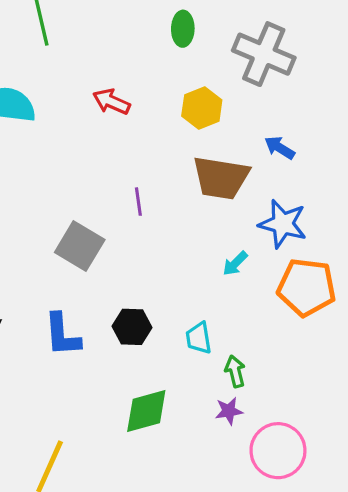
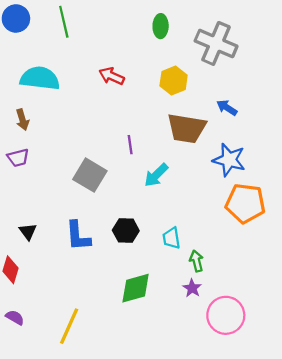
cyan arrow: (235, 263) -> (156, 175), moved, size x1.4
purple star: (229, 411) -> (192, 288), turned -30

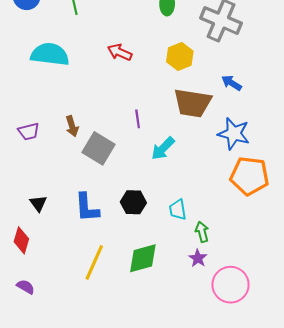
brown arrow: (22, 120) -> (72, 126), moved
yellow line: (69, 326) -> (94, 262), moved

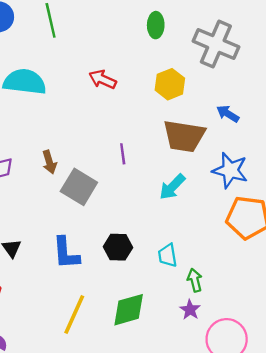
cyan arrow: (163, 148) -> (172, 187), moved

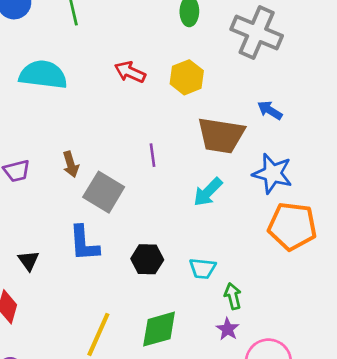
yellow hexagon: (170, 84) -> (187, 77), moved
blue L-shape: (66, 253) -> (84, 243), moved
cyan trapezoid: (168, 255) -> (203, 268), turned -75

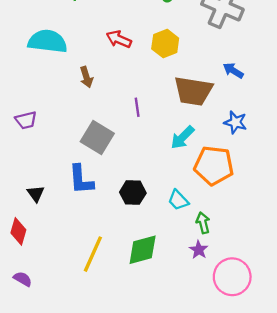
brown arrow: (71, 164) -> (86, 77), moved
blue star: (272, 174) -> (235, 122), size x0.7
orange pentagon: (292, 226) -> (214, 166), moved
cyan trapezoid: (203, 268) -> (178, 200), turned 40

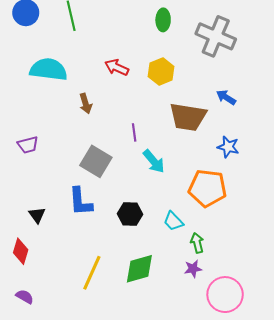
cyan arrow: (183, 137) -> (154, 161), moved, turned -85
purple star: (199, 250) -> (193, 269), turned 30

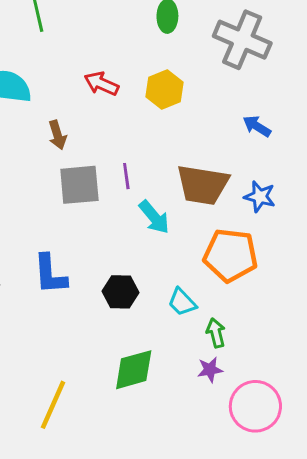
brown trapezoid: (188, 117) -> (203, 185), moved
gray square: (96, 161) -> (79, 185), moved, turned -36
yellow line: (92, 273) -> (53, 405), moved

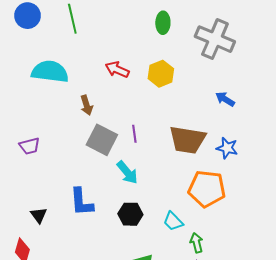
gray square: (79, 185) -> (102, 140), turned 32
cyan arrow: (154, 217) -> (127, 172), moved

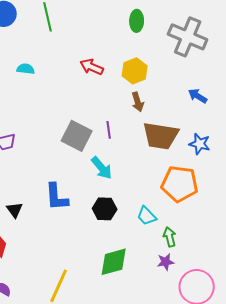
cyan semicircle: (50, 72) -> (26, 69), size x0.5
brown arrow: (87, 105) -> (138, 102), moved

